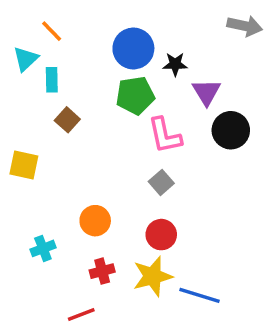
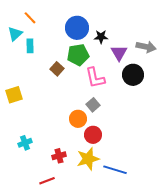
gray arrow: (245, 26) -> (146, 47), moved
brown square: (67, 120) -> (57, 69), moved
yellow square: (24, 165) -> (14, 95), turned -30
orange circle: (95, 221) -> (78, 119), moved

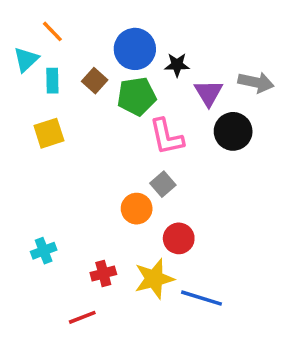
brown square: (57, 69) -> (95, 81), moved
yellow square: (14, 95) -> (49, 133), moved
red circle: (93, 135) -> (179, 238), moved

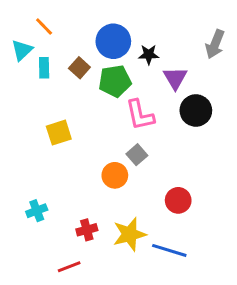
gray arrow: (256, 82) -> (215, 44), moved, turned 100
yellow square: (49, 133) -> (59, 133), moved
red circle: (179, 238) -> (178, 200), moved

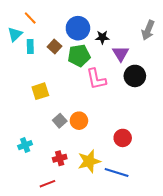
gray square: (137, 155) -> (60, 121), moved

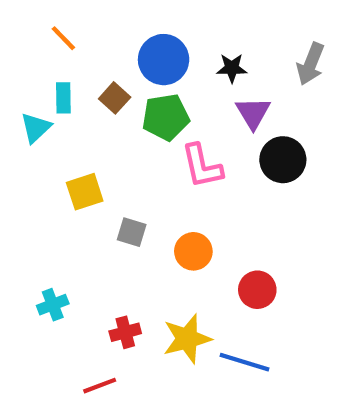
cyan triangle: (15, 34) -> (36, 128), moved
black star: (102, 37) -> (232, 68), moved
gray square: (60, 121) -> (132, 232), moved, turned -32
orange circle: (79, 121) -> (193, 251), moved

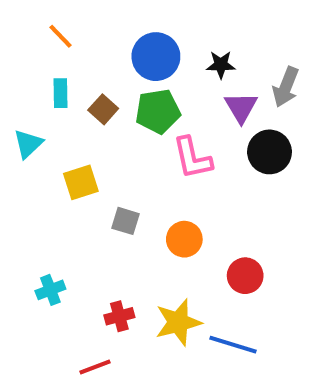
gray arrow: (311, 64) -> (286, 87), moved
brown square: (115, 98) -> (103, 109), moved
cyan triangle: (36, 128) -> (28, 144), moved

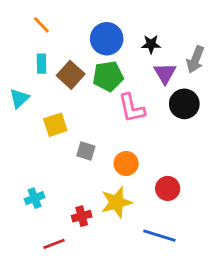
brown square: (103, 109) -> (71, 75), size x1.4
yellow star: (178, 322) -> (116, 202), moved
red line: (95, 367) -> (54, 244), moved

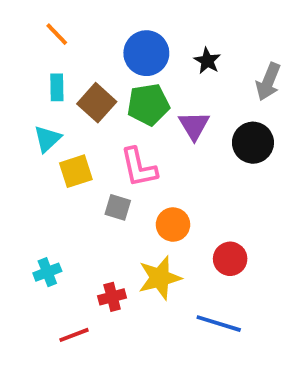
black star: (151, 44) -> (207, 61), turned 30
purple triangle: (165, 73) -> (194, 126), moved
cyan triangle: (19, 98) -> (47, 139), moved
pink L-shape: (132, 108) -> (139, 167), moved

